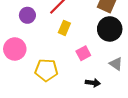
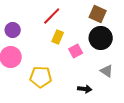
purple circle: (27, 15) -> (13, 30), moved
pink square: (83, 53) -> (76, 51), moved

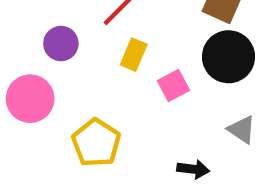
purple circle: (13, 30) -> (61, 44), moved
yellow pentagon: (41, 77) -> (96, 143), turned 30

